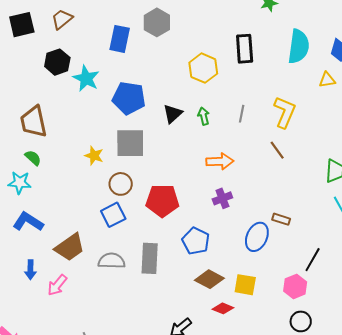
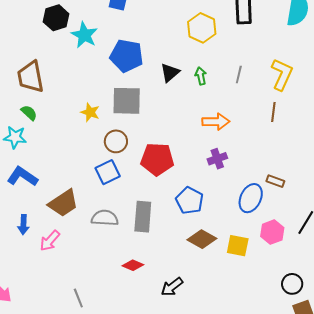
brown line: (277, 150) -> (273, 112), turned 42
pink hexagon: (295, 286) -> (272, 232), moved
red diamond: (223, 308) -> (133, 265), moved

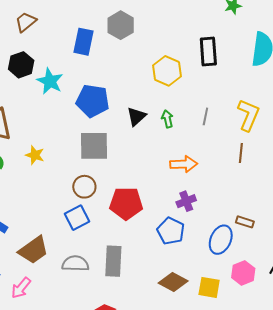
yellow star: (90, 112) -> (35, 155), moved
blue pentagon: (190, 201) -> (171, 231), moved

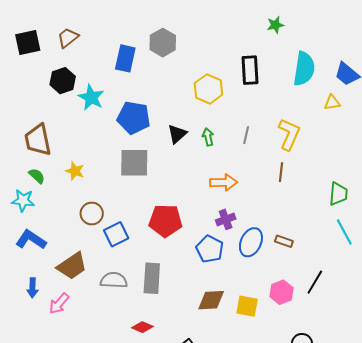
brown circle: (84, 187) -> (92, 214), moved
blue ellipse: (221, 240) -> (251, 242), moved
brown diamond: (173, 282) -> (211, 300), turned -32

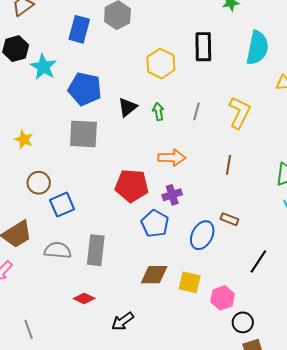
brown line: (281, 172) -> (229, 165), moved
red pentagon: (166, 221) -> (132, 186), moved
blue ellipse: (251, 242) -> (202, 235), moved
pink hexagon: (281, 292) -> (223, 298), moved

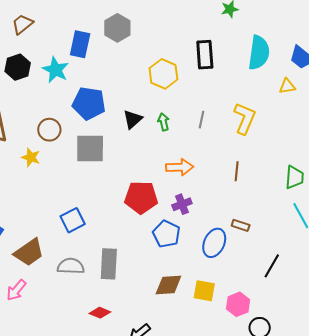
cyan star: (43, 67) -> (56, 70), moved
brown circle: (39, 183) -> (49, 130), moved

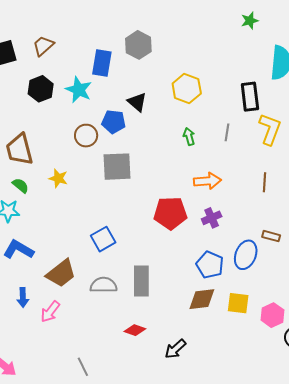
black rectangle: (205, 55) -> (250, 97), moved
blue pentagon: (89, 103) -> (114, 122), size x0.7
black triangle: (133, 119) -> (137, 102), moved, turned -35
brown circle: (49, 130) -> (86, 136), moved
blue pentagon: (166, 234) -> (210, 265), moved

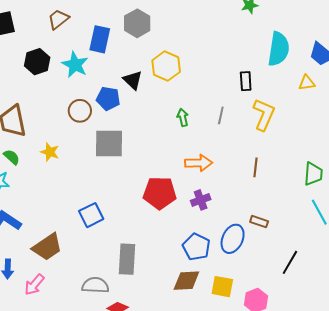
brown trapezoid: (43, 46) -> (58, 19), moved
yellow hexagon: (187, 89) -> (166, 66), moved
black rectangle: (250, 97) -> (246, 81), size x0.7
gray semicircle: (103, 285) -> (95, 285), moved

